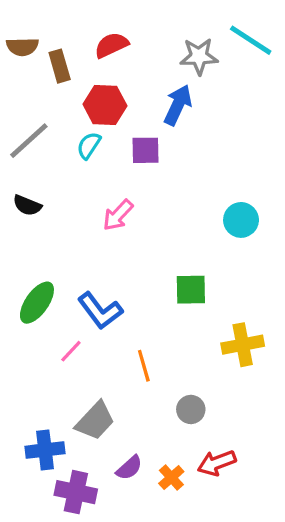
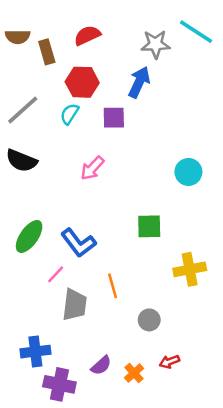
black semicircle: (27, 205) -> (21, 161), size x1.4
gray trapezoid: (95, 421) -> (75, 305), moved, turned -36
red arrow: (217, 463) -> (169, 362), size x0.7

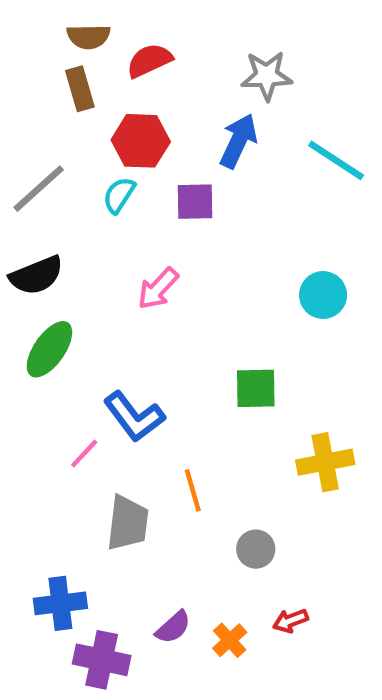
cyan line: (196, 32) -> (336, 160), moved
brown semicircle: (18, 37) -> (89, 37), moved
black semicircle: (21, 161) -> (36, 275), turned -44
green ellipse: (29, 236) -> (49, 349), moved
pink line: (56, 274) -> (84, 454), moved

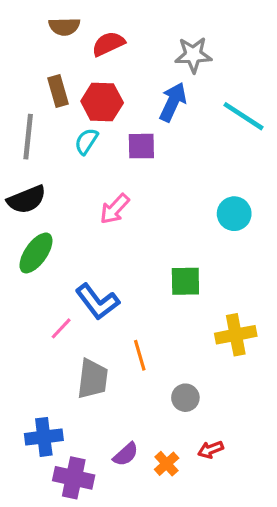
brown rectangle: (80, 89) -> (58, 91), moved
gray line: (39, 189) -> (28, 137), turned -42

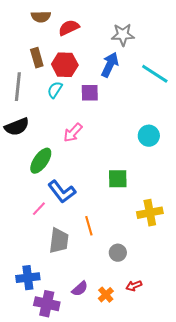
green ellipse: (36, 253) -> (41, 161), moved

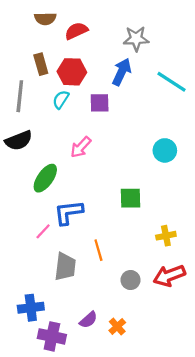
blue L-shape: (62, 192) -> (69, 212), turned 120
yellow cross: (150, 213) -> (166, 236), size x0.7
red arrow: (134, 286) -> (169, 276), moved, size x1.8

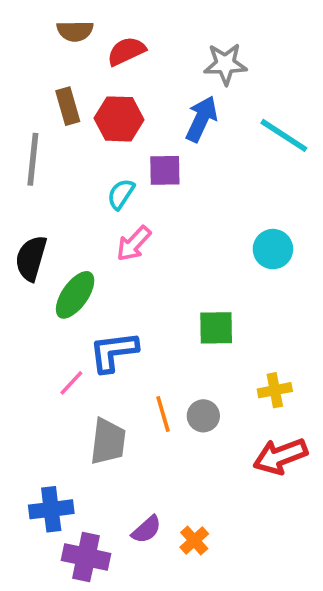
cyan semicircle: (61, 100) -> (121, 194), moved
black semicircle: (19, 140) -> (31, 258), moved, turned 128
gray circle: (131, 280) -> (203, 416), moved

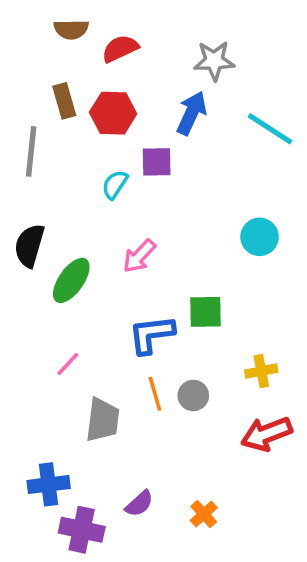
pink arrow: (134, 244) -> (139, 256), moved
blue L-shape: (114, 352) -> (151, 334), moved
orange cross: (194, 540) -> (204, 514), moved

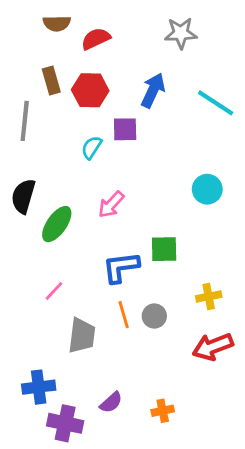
gray star: (214, 61) -> (181, 33), moved
orange cross: (204, 514) -> (163, 411), turned 30

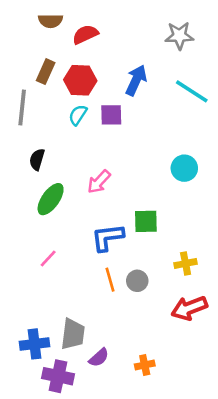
gray star: (181, 33) -> (179, 36), moved
brown rectangle: (51, 81) -> (46, 72), turned 40
cyan semicircle: (92, 147) -> (78, 115), moved
black semicircle: (23, 196) -> (37, 159), moved, size x0.7
gray trapezoid: (82, 336) -> (73, 334), moved

